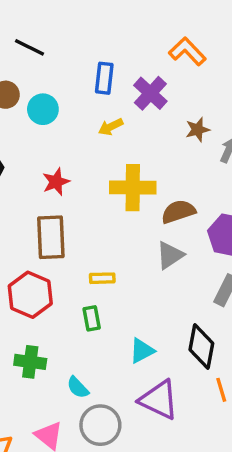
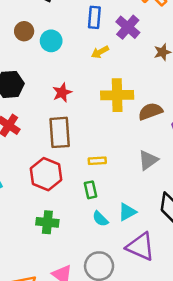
gray triangle: (170, 255) -> (148, 160), moved
cyan semicircle: (78, 387) -> (100, 219), moved

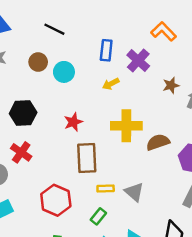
brown rectangle: (60, 132) -> (87, 158), moved
gray triangle: (148, 160) -> (134, 192), moved, turned -45
green rectangle: (91, 190) -> (98, 216), turned 49

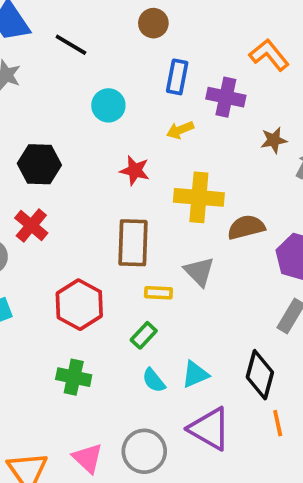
black line: (54, 29) -> (71, 45), moved
purple cross: (138, 61) -> (226, 97), turned -35
brown circle: (38, 62) -> (153, 23), moved
red star: (73, 122) -> (135, 170), moved, turned 30
gray triangle: (134, 192) -> (199, 272), moved

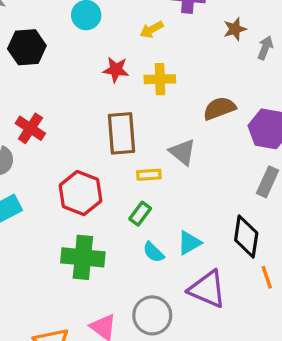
black hexagon: (39, 164) -> (27, 47), moved
yellow cross: (199, 197) -> (160, 79), moved, size x0.7
green cross: (74, 377) -> (83, 257), size x1.4

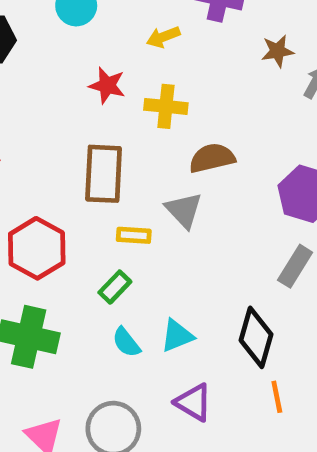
brown semicircle: (219, 108) -> (212, 158), moved
purple triangle: (207, 289) -> (194, 402), size x0.7

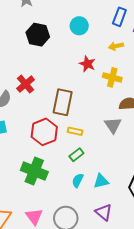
brown rectangle: (104, 174) -> (63, 102), moved
yellow rectangle: (134, 235) -> (75, 131), moved
cyan semicircle: (126, 342) -> (78, 180), turned 56

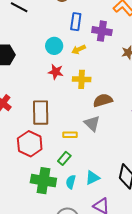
cyan circle: (79, 26) -> (54, 46), moved
yellow rectangle: (75, 131) -> (70, 135), moved
green cross: (34, 171) -> (43, 181), moved

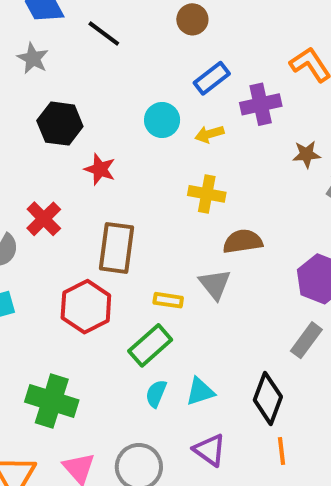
blue rectangle: (76, 22) -> (212, 78), turned 36
purple cross: (102, 31) -> (261, 104), turned -30
red star: (56, 72) -> (100, 169), moved
green rectangle: (64, 158) -> (150, 345), size x1.5
green cross: (43, 181) -> (52, 401), moved

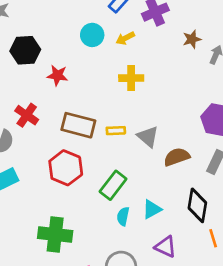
brown semicircle: (243, 241) -> (177, 157), moved
brown rectangle: (116, 248) -> (78, 125), turned -72
yellow rectangle: (168, 300) -> (116, 131), moved

